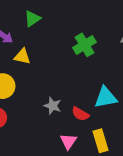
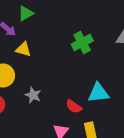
green triangle: (32, 19) -> (26, 13), moved
gray star: (53, 106) -> (33, 95), moved

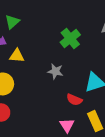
gray star: (33, 95) -> (55, 71), moved

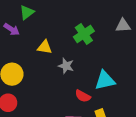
yellow triangle: (17, 56) -> (45, 47), moved

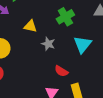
cyan triangle: (105, 80) -> (83, 44), moved, turned -42

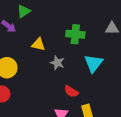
green cross: (65, 17) -> (75, 34), turned 36

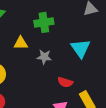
green cross: (75, 34) -> (44, 22), moved

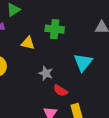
gray star: (44, 57) -> (46, 73), moved

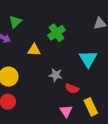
green cross: (55, 29) -> (57, 33), turned -30

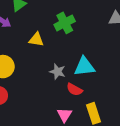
cyan triangle: (88, 59) -> (84, 67), moved, turned 48

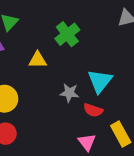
cyan triangle: (84, 67) -> (100, 81), turned -35

